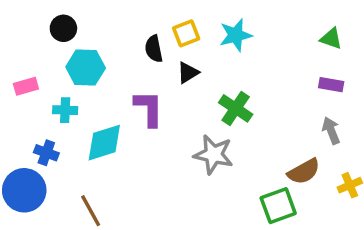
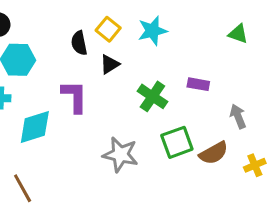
yellow square: (186, 33) -> (108, 29), turned -30
purple rectangle: (331, 85) -> (198, 84), moved
gray star: (213, 154) -> (120, 155), moved
green square: (278, 206) -> (177, 142), moved

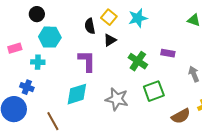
cyan diamond: (35, 127) -> (77, 94), moved
brown semicircle: (214, 153) -> (181, 116), moved

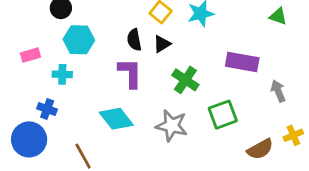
black semicircle: (90, 26) -> (134, 40), moved
purple rectangle: (168, 53) -> (242, 62), size x1.6
green cross: (138, 61) -> (185, 80), moved
cyan diamond: (77, 94) -> (116, 119), turned 70

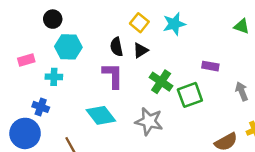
purple rectangle: (242, 62) -> (210, 66), size x0.6
green square: (223, 115) -> (190, 95), moved

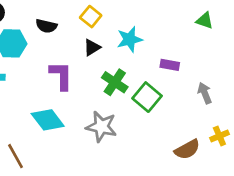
cyan star: (174, 24) -> (130, 39), moved
black semicircle: (116, 47) -> (46, 26), moved, turned -66
green square: (190, 95) -> (147, 97), turned -30

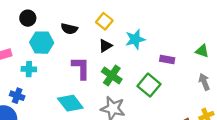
green triangle: (205, 21) -> (202, 51), moved
green cross: (115, 82) -> (112, 75), moved
gray arrow: (205, 93) -> (204, 82), moved

